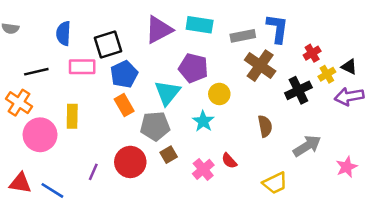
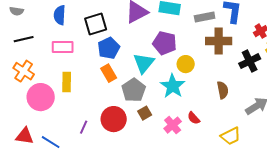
brown cross: (260, 66) -> (219, 41), turned -35
pink rectangle: (82, 67) -> (63, 47), moved
black line: (36, 72) -> (24, 39), moved
cyan star: (203, 121) -> (173, 86), size x1.4
gray pentagon: (155, 126) -> (134, 90), turned -30

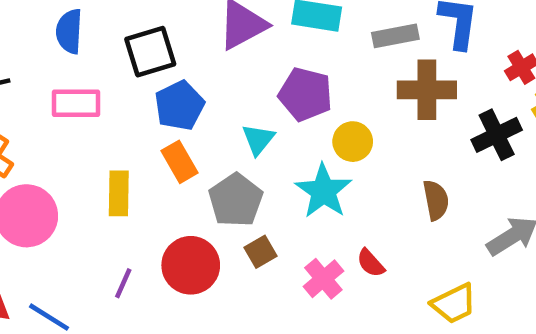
cyan triangle: (144, 63) -> (258, 139), size x0.7
yellow rectangle: (67, 82) -> (119, 193), moved

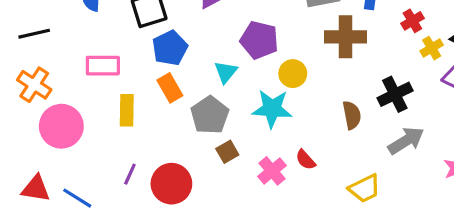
pink rectangle: (76, 103) -> (103, 66), moved
black cross: (497, 135) -> (395, 94), moved
cyan star: (323, 191) -> (272, 109), turned -30
red circle: (191, 265) -> (171, 184), moved

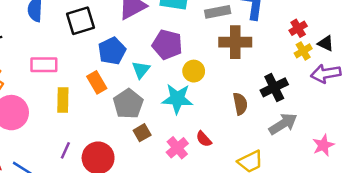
red cross: (412, 21) -> (298, 28), moved
blue pentagon: (170, 48) -> (112, 51), moved

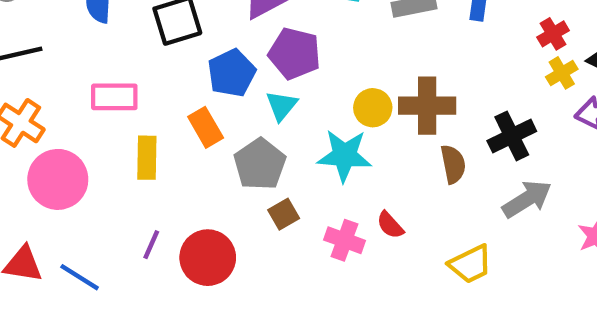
brown cross: (235, 42) -> (427, 106), moved
purple pentagon: (167, 45) -> (295, 53), moved
pink cross: (177, 148) -> (345, 240), turned -30

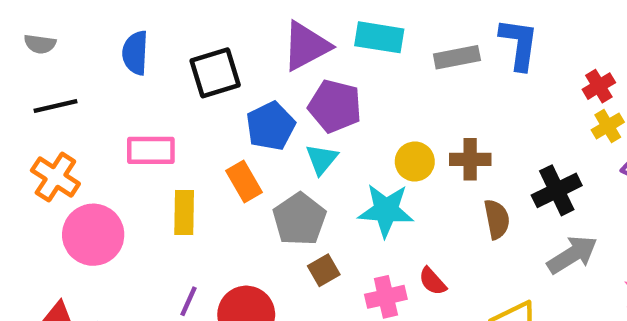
brown cross: (427, 106) -> (470, 159), size x0.7
pink cross: (345, 240) -> (386, 297), turned -33

